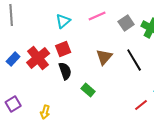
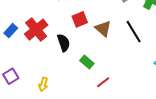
red square: (63, 49) -> (80, 19), moved
brown triangle: (104, 57) -> (103, 29), turned -30
red line: (141, 105) -> (103, 82), moved

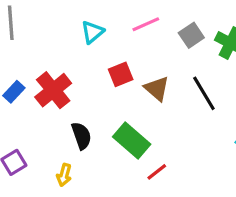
black semicircle: (64, 43) -> (81, 136), moved
green rectangle: (87, 62) -> (132, 140), size x1.6

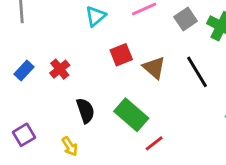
red cross: (53, 90) -> (60, 69), size x0.6
yellow arrow: (64, 175) -> (70, 146), turned -48

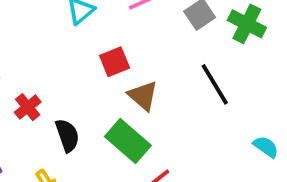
brown triangle: (154, 68) -> (143, 96), moved
red cross: (60, 69) -> (28, 107), moved

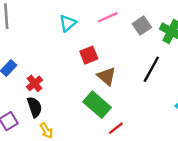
black line: (215, 84) -> (151, 69), turned 60
black semicircle: (67, 135) -> (35, 107), moved

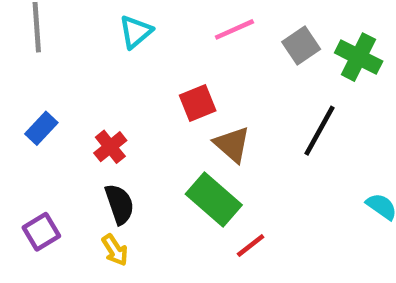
cyan triangle: (68, 23) -> (136, 32), moved
red cross: (35, 83) -> (110, 147), moved
black semicircle: (35, 107) -> (120, 204), moved

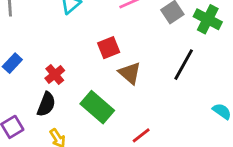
green rectangle: (214, 200) -> (97, 107), moved
black semicircle: (120, 204) -> (46, 104), moved, turned 40

